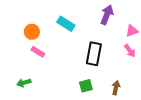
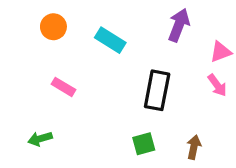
orange circle: (32, 32) -> (53, 27), moved

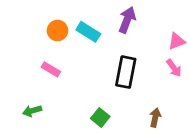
purple arrow: (179, 25) -> (127, 20), moved
orange circle: (53, 27) -> (58, 31), moved
green square: (144, 144) -> (100, 118), moved, turned -36

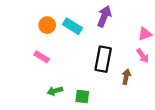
green arrow: (32, 111) -> (55, 91), moved
green square: (100, 118) -> (82, 96), turned -32
brown arrow: (155, 118) -> (126, 77), moved

